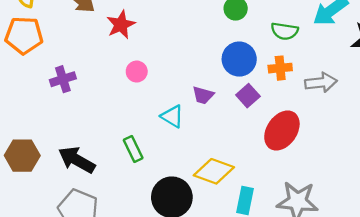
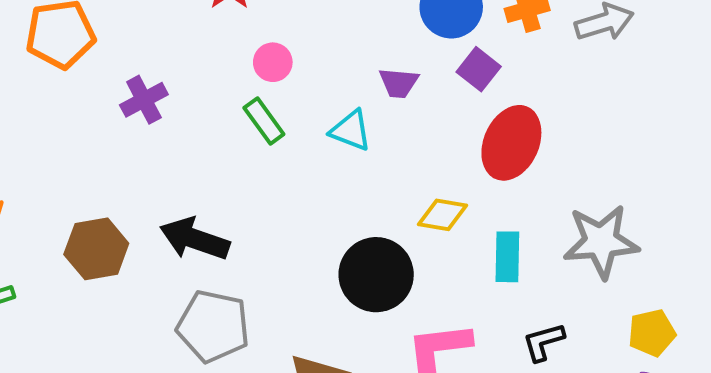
red ellipse: (282, 130) -> (511, 143), moved
green rectangle: (133, 149) -> (264, 121), moved
yellow diamond: (214, 171) -> (443, 215), size x0.7

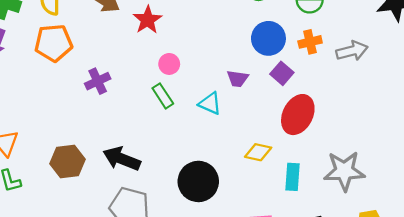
black circle: (376, 275) -> (198, 181), moved

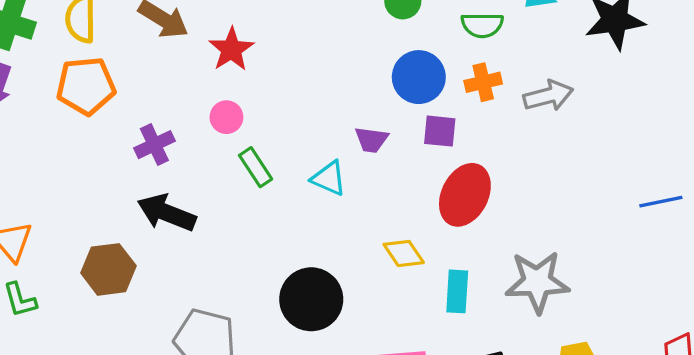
pink circle: (169, 64) -> (226, 117), moved
purple square: (282, 73) -> (440, 131), turned -35
yellow diamond: (258, 152) -> (404, 253), turned 44
black arrow: (122, 159) -> (166, 213), moved

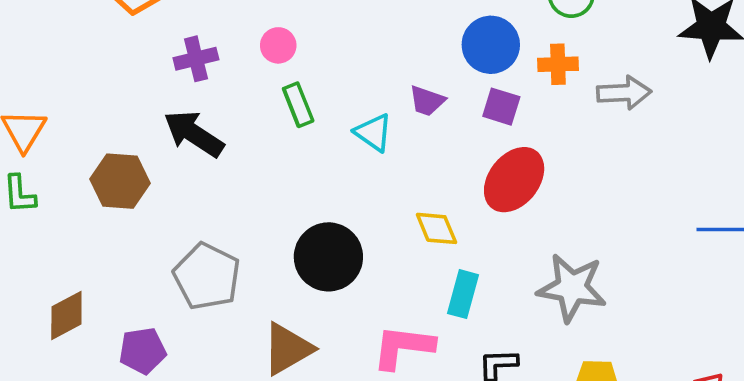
cyan rectangle: (457, 291) -> (463, 294), moved

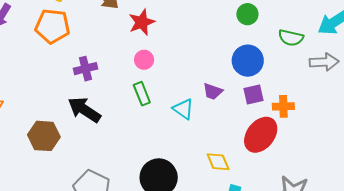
pink circle: (278, 45) -> (144, 60), moved
orange cross: (558, 64) -> (283, 106), moved
gray arrow: (624, 93) -> (324, 62), moved
purple square: (501, 107) -> (254, 95), turned -30

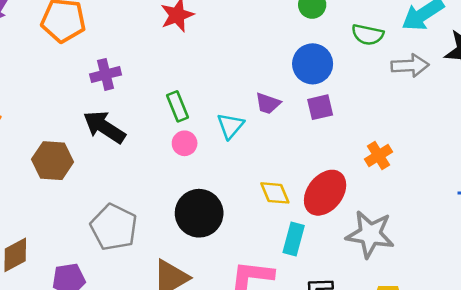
pink circle: (144, 60) -> (185, 143), moved
orange cross: (283, 106) -> (378, 156), moved, turned -30
cyan triangle: (183, 109) -> (230, 126), turned 35
red ellipse: (261, 135) -> (325, 193), moved

